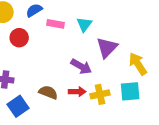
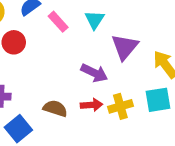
pink rectangle: (55, 24) -> (58, 22), turned 42

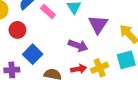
blue square: (18, 129) -> (33, 54), moved

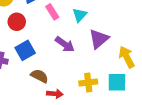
purple arrow: (78, 46) -> (65, 44), moved
red arrow: (79, 69) -> (55, 94), moved

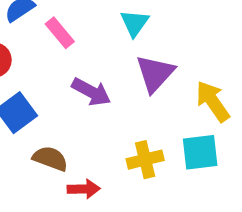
cyan triangle: (80, 15) -> (135, 23), moved

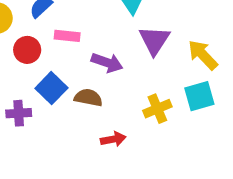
pink rectangle: (60, 33) -> (67, 36), moved, turned -35
brown semicircle: (50, 159) -> (88, 98), moved

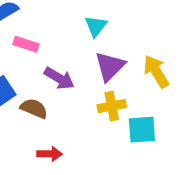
yellow arrow: (203, 55) -> (156, 71), moved
yellow cross: (157, 109) -> (112, 106), moved

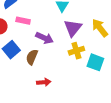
brown semicircle: (34, 108) -> (32, 57), turned -84
cyan square: (142, 130) -> (95, 62), turned 30

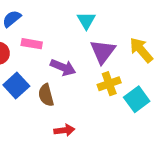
brown semicircle: (32, 57) -> (46, 95), turned -35
cyan square: (95, 62) -> (137, 99), turned 36

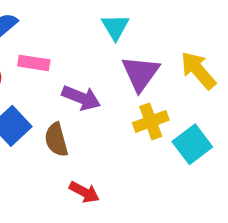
red arrow: (64, 130) -> (84, 192), turned 36

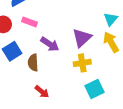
cyan triangle: (115, 27) -> (111, 19), moved
cyan square: (192, 144) -> (95, 89), moved

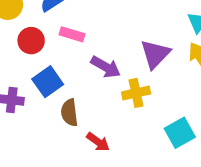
brown semicircle: (33, 63) -> (69, 113), moved
yellow cross: (82, 63) -> (136, 93), moved

